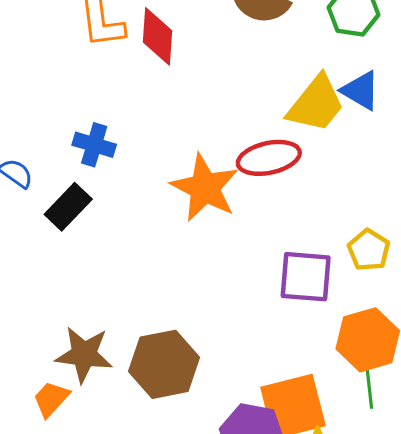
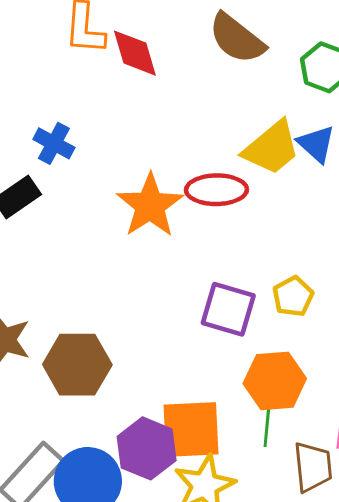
red diamond: (158, 36) -> (135, 53), turned -32

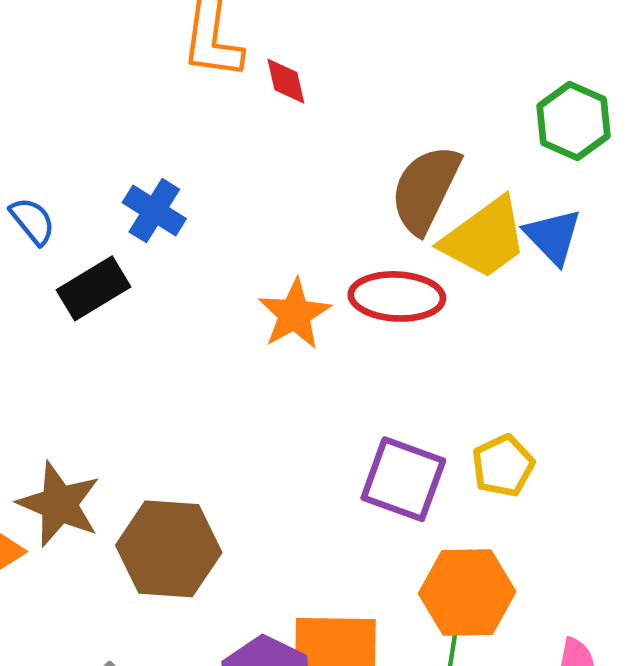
brown semicircle: (237, 39) -> (425, 189), moved, turned 74
red diamond: (135, 53) -> (286, 81), size x0.6
orange star: (150, 205) -> (294, 314), size x0.7

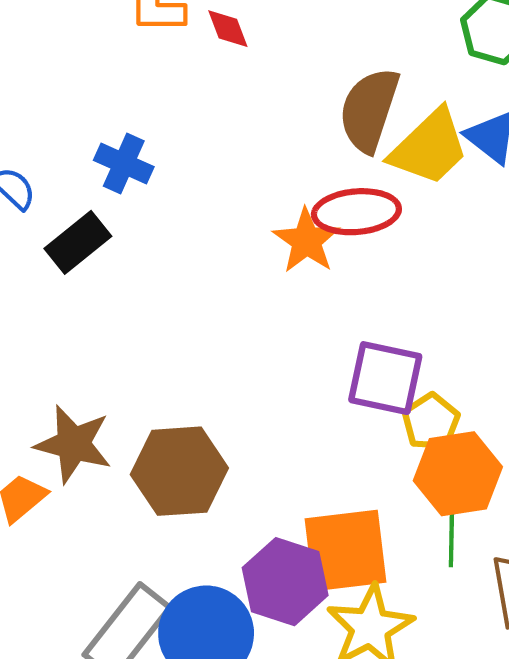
orange star: (294, 314) -> (307, 241), moved
yellow pentagon: (503, 466) -> (431, 422), moved

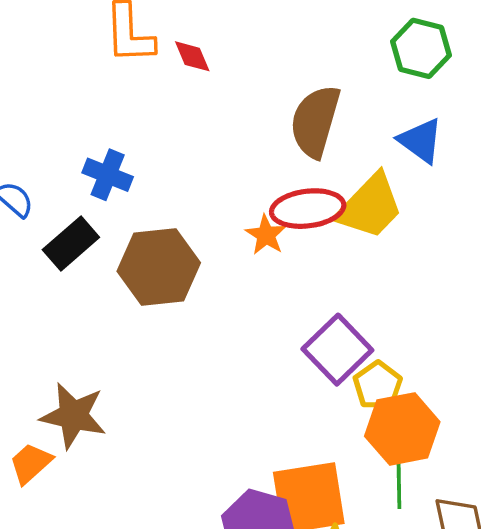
yellow trapezoid: (429, 147) -> (370, 206), moved
orange star: (307, 241) -> (266, 235), size x0.7
purple square: (385, 378) -> (337, 350), turned 36
brown hexagon: (179, 471) -> (159, 267), moved

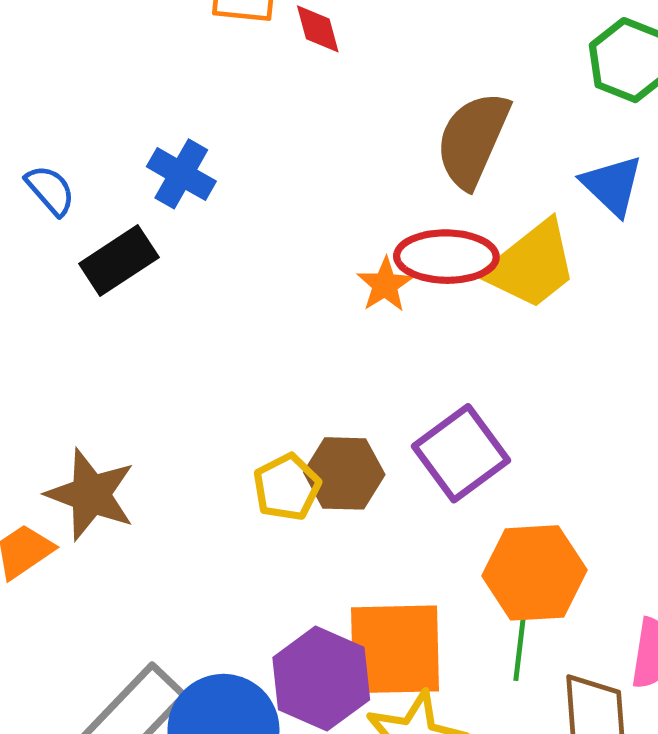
brown hexagon: (159, 267) -> (344, 473), moved, size x0.7
yellow pentagon: (378, 385) -> (287, 487), moved

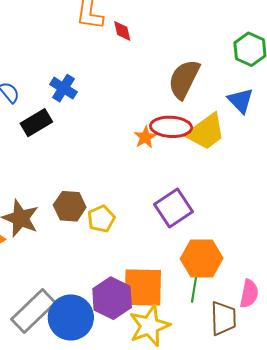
brown hexagon: (344, 473) -> (70, 206), moved

